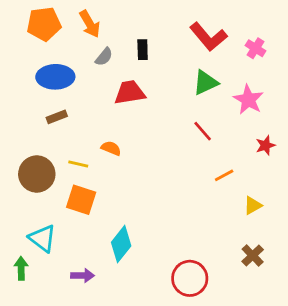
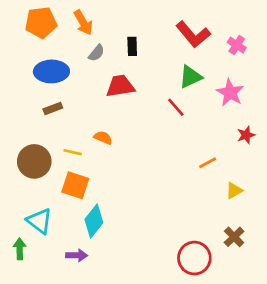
red line: (203, 131) -> (176, 107), moved
cyan diamond: (121, 244) -> (94, 221), moved
red circle: (190, 278) -> (194, 258), moved

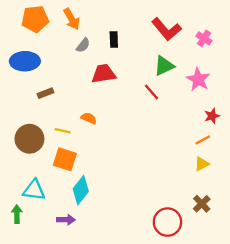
blue ellipse: (51, 71) -> (25, 61), moved
orange line: (208, 163) -> (203, 140), moved
cyan triangle: (40, 221) -> (34, 190), turned -30

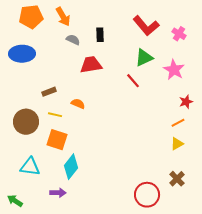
gray semicircle: (83, 45) -> (73, 40), turned -104
brown rectangle: (45, 93) -> (49, 92), moved
green arrow: (17, 214) -> (15, 201), moved, turned -56

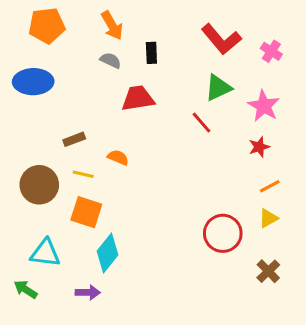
orange arrow: (63, 17) -> (112, 26), moved
red star: (186, 102) -> (259, 147), moved
red circle: (147, 195) -> (223, 233), moved
green arrow: (15, 201) -> (26, 289), moved

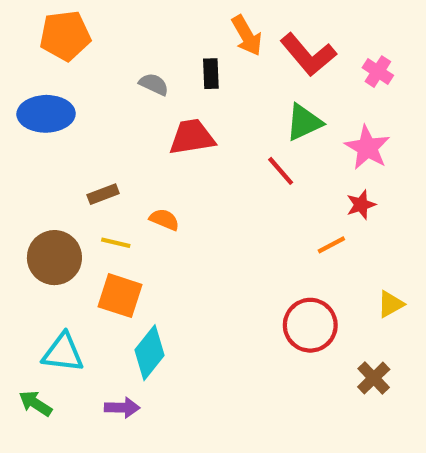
orange arrow: (112, 26) -> (247, 36), moved
orange line: (270, 186) -> (331, 245), moved
yellow triangle: (268, 218) -> (391, 304), moved

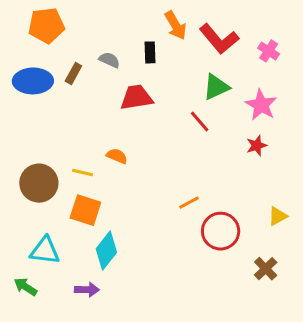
brown rectangle: (103, 194) -> (73, 73), moved, turned -40
orange line: (331, 245) -> (189, 203), moved

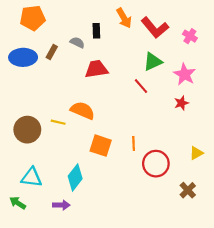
black rectangle: (150, 52) -> (96, 31), moved
orange semicircle: (117, 156) -> (83, 110), size x1.6
orange line: (189, 203) -> (134, 143), turned -64
orange square: (85, 210) -> (101, 146), moved

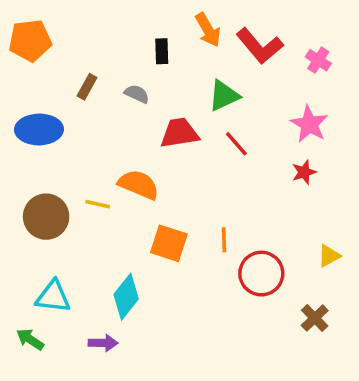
orange pentagon: (33, 18) -> (30, 41), moved
gray semicircle: (77, 42) -> (137, 94), moved
blue ellipse: (23, 57) -> (39, 129), moved
green triangle: (153, 62) -> (224, 96), moved
red trapezoid: (96, 69) -> (180, 133), moved

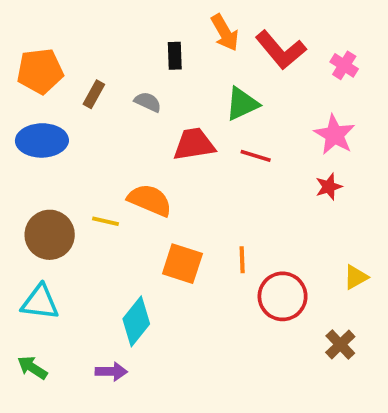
orange pentagon: (30, 41) -> (40, 71), moved
red line: (236, 144) -> (256, 156), turned -32
cyan triangle: (53, 297) -> (40, 302), moved

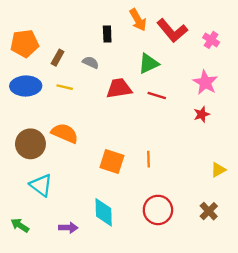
orange semicircle: (150, 200) -> (65, 133), moved
yellow line: (105, 221) -> (65, 87), moved
red circle: (283, 296) -> (158, 210), moved
cyan triangle: (40, 302) -> (41, 185), moved, turned 30
cyan diamond: (136, 321) -> (104, 212), moved, turned -40

